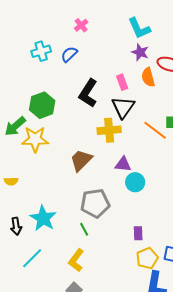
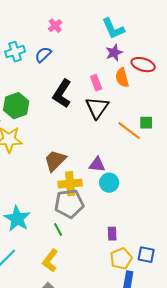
purple star: (140, 52) -> (114, 53), turned 30
yellow cross: (109, 130) -> (70, 184), moved

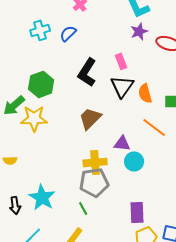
orange semicircle: (122, 78) -> (145, 93), moved
orange line: (129, 131) -> (154, 127), moved
brown trapezoid: (55, 161) -> (90, 118), moved
purple rectangle: (112, 234) -> (137, 212), size x1.5

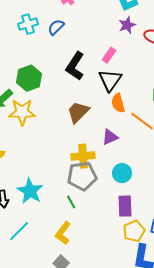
pink rectangle: (121, 61) -> (109, 55), turned 56
orange semicircle: (145, 93) -> (118, 103), moved
purple triangle: (122, 143) -> (110, 137), turned -30
cyan circle: (134, 161) -> (122, 173), moved

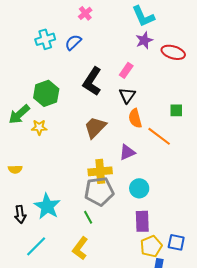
black triangle: (110, 80) -> (127, 95), size x0.7
yellow star: (22, 112) -> (39, 127), size x0.6

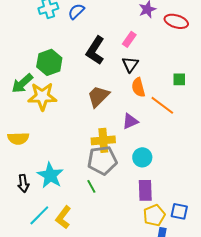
yellow star: (39, 127) -> (42, 96), size x1.8
yellow semicircle: (15, 169) -> (18, 138), size x1.5
yellow L-shape: (80, 248) -> (63, 217), moved

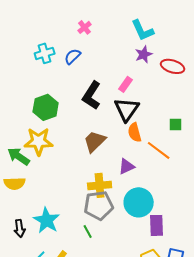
black triangle: (130, 64) -> (127, 109), size x1.5
green arrow: (22, 83) -> (19, 156), moved, turned 75
cyan circle: (142, 157) -> (139, 202), size x1.5
purple rectangle: (145, 190) -> (157, 225), moved

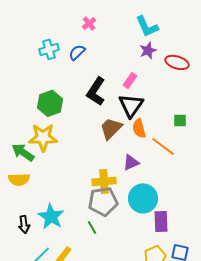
brown trapezoid: (95, 141) -> (111, 128), moved

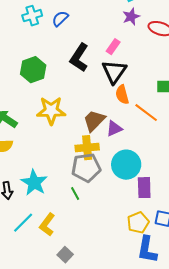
brown trapezoid: (111, 128) -> (94, 121), moved
yellow star: (43, 137) -> (51, 111), moved

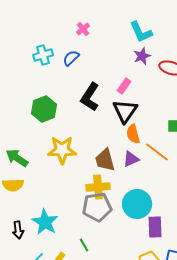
brown trapezoid: (94, 121) -> (105, 160), turned -60
purple triangle: (114, 129) -> (131, 159), moved
green line: (75, 194) -> (84, 245), moved

